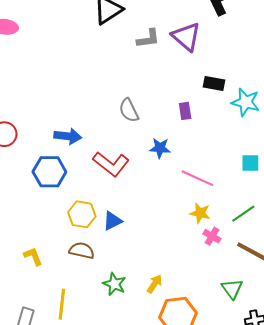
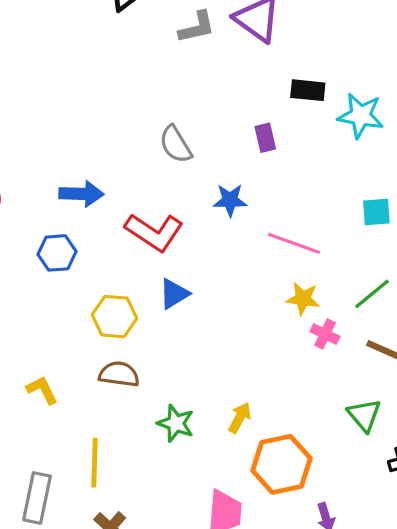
blue hexagon: (49, 172) -> (57, 253), size x0.7
blue triangle: (112, 221) -> (174, 294), moved

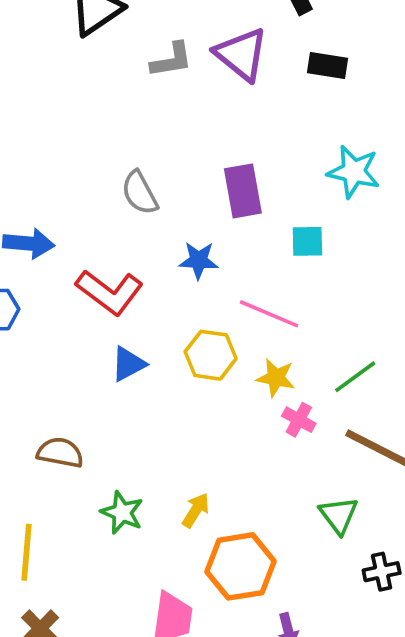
black rectangle: (308, 90) -> (327, 65), moved
purple rectangle: (265, 138) -> (243, 191), size x1.6
cyan square: (376, 212) -> (307, 241), moved
yellow hexagon: (114, 317) -> (211, 355), moved

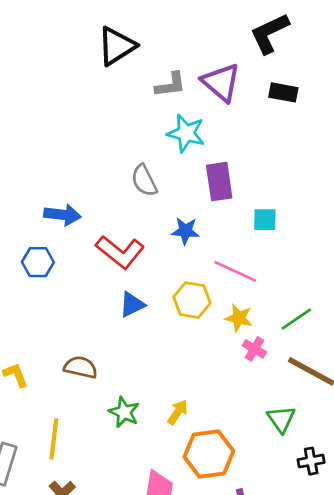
cyan star: (354, 172) -> (186, 133), moved

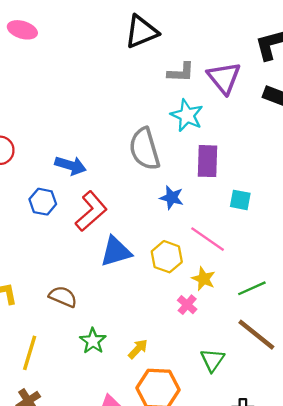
gray semicircle: (144, 181) -> (144, 149), size x1.5
red L-shape: (120, 252) -> (91, 211), moved, turned -90
blue triangle: (132, 305) -> (116, 252), size x1.4
pink cross: (254, 349) -> (187, 305), moved
green triangle: (281, 419) -> (212, 360), moved

